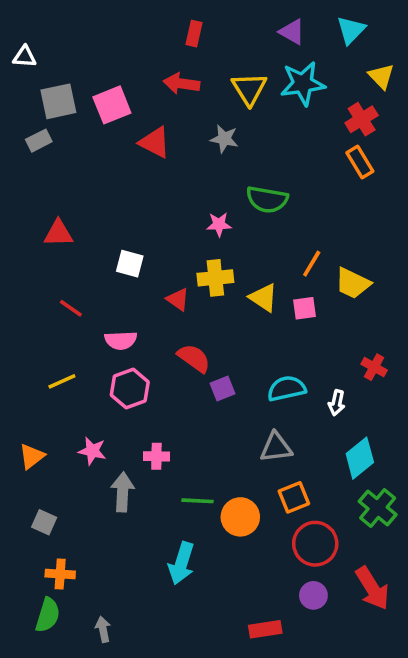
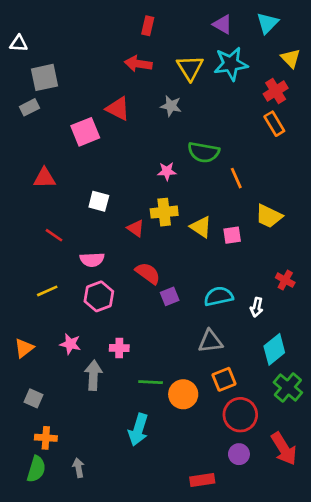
pink square: (112, 105) -> (85, 132), moved
orange line: (312, 264) -> (236, 178), moved, turned -55
gray arrow: (103, 629) -> (78, 468), moved

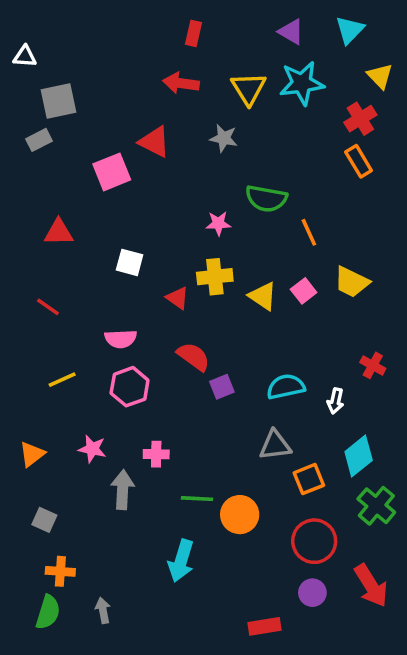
red line: (54, 235) -> (48, 307), moved
pink square: (232, 235) -> (304, 291), moved, turned -30
orange square: (224, 379) -> (309, 479), moved

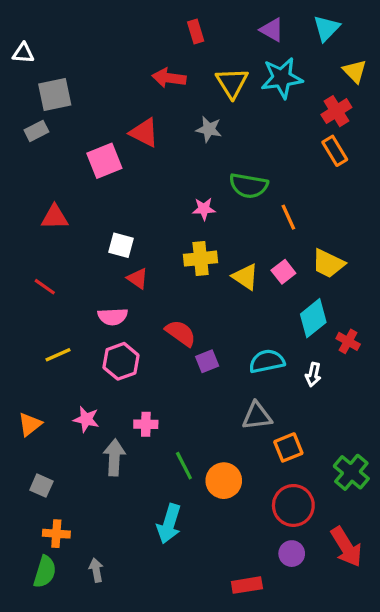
red rectangle: (193, 33) -> (196, 31), moved, turned -30
red triangle: (178, 298) -> (138, 278), moved
cyan diamond: (359, 456) -> (313, 318), moved
green line: (197, 499) -> (184, 466), turned 60

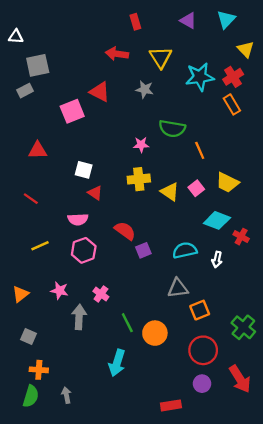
cyan star: (282, 78) -> (200, 77), moved
cyan diamond: (313, 318) -> (217, 220), turned 60
pink cross: (146, 424) -> (101, 294), turned 35

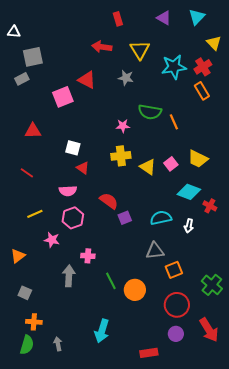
orange line: (200, 150) -> (174, 122), moved
pink star: (60, 291) -> (52, 240), moved
pink cross: (101, 294) -> (88, 256), turned -32
cyan arrow: (117, 363) -> (102, 331), moved

